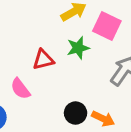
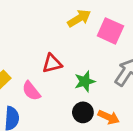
green star: (78, 48) -> (85, 81), moved

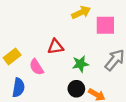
pink square: (110, 31) -> (105, 25), turned -30

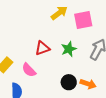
green star: (80, 64) -> (69, 49), moved

